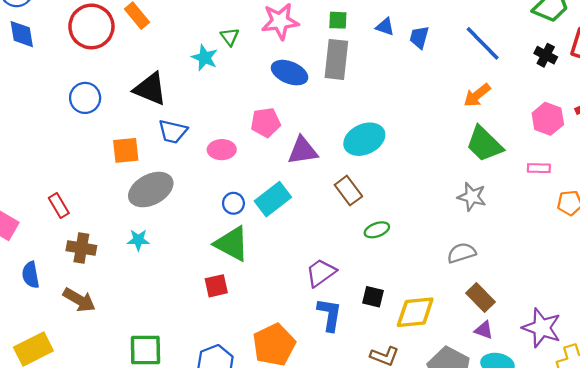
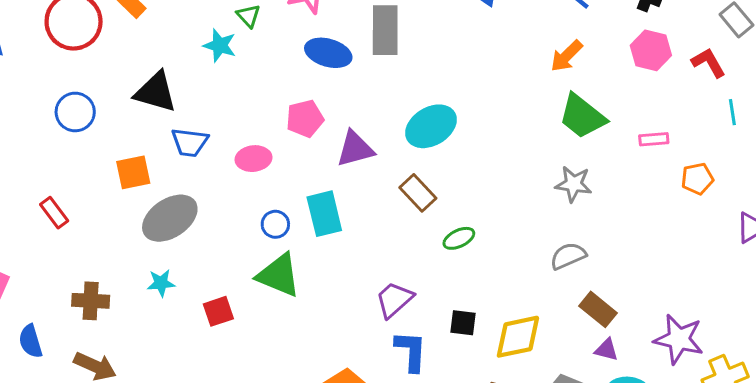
pink hexagon: (548, 119) -> (651, 50), moved
cyan rectangle: (273, 199) -> (324, 214), turned -60
red rectangle: (59, 205) -> (54, 213), moved
red square: (216, 286) -> (218, 311), moved

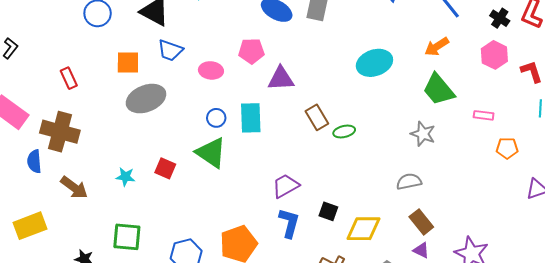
cyan ellipse: (431, 126) -> (374, 63), moved
green ellipse: (459, 238) -> (344, 132), moved
cyan star: (161, 283) -> (125, 177), moved
brown cross: (91, 301) -> (60, 132), moved, size x1.5
red square: (218, 311) -> (165, 168), turned 30

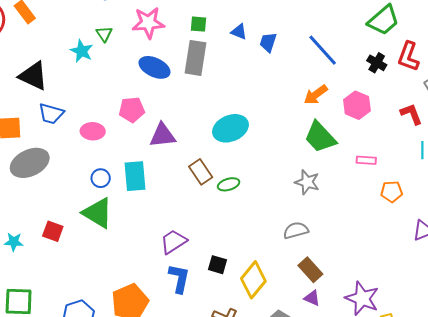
pink hexagon: (494, 55) -> (357, 105), moved
cyan ellipse: (374, 63) -> (230, 128), moved
yellow diamond: (363, 229) -> (253, 280), turned -48

